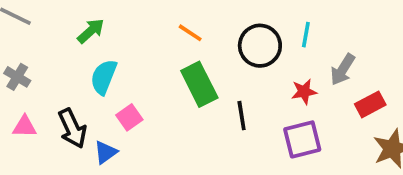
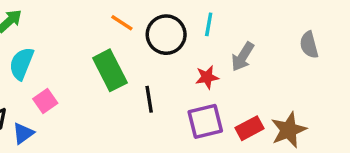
orange line: (190, 33) -> (122, 23), moved
red rectangle: (370, 104) -> (249, 128), moved

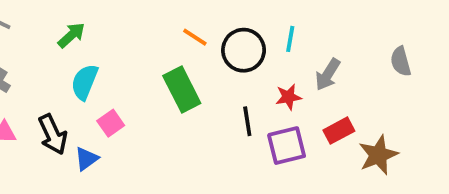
black line: (149, 99) -> (247, 121), moved
red rectangle: (249, 128) -> (339, 131), moved

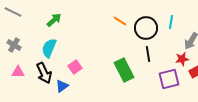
cyan semicircle: (85, 82) -> (49, 48), moved
green rectangle: (182, 89) -> (124, 70), moved
red star: (288, 97) -> (182, 59), moved
black line: (247, 121) -> (148, 54), moved

